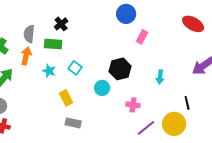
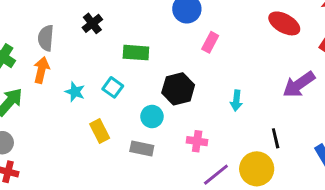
green rectangle: (53, 44) -> (136, 53), moved
gray rectangle: (73, 123) -> (142, 148), moved

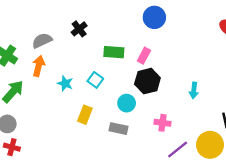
gray semicircle: (46, 38) -> (42, 41), turned 60
pink rectangle: (210, 42) -> (144, 56), moved
yellow rectangle: (100, 131) -> (85, 115), turned 48

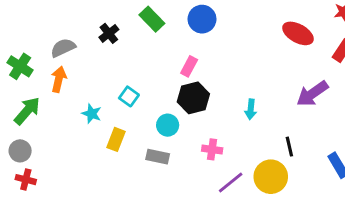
green rectangle: (114, 52) -> (152, 19), moved, turned 42
cyan star: (65, 83) -> (92, 114), moved

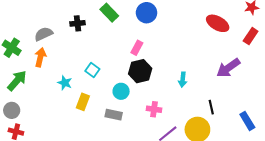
black cross: (109, 33) -> (77, 23), turned 32

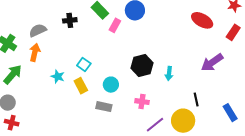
pink rectangle: (137, 48) -> (115, 25), moved
black hexagon: (140, 71) -> (142, 65), moved
yellow rectangle: (83, 102) -> (81, 86), moved, turned -49

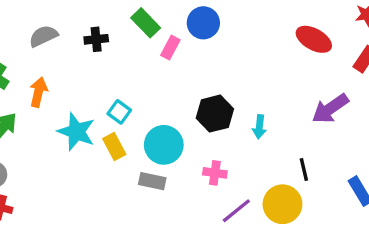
gray semicircle: (38, 30) -> (43, 36), moved
cyan star: (58, 77) -> (76, 132), size x1.6
cyan circle: (111, 85) -> (164, 145), size x1.5

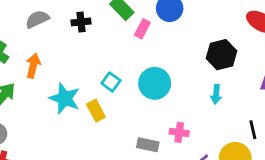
cyan square: (119, 112) -> (111, 82), moved
black hexagon: (215, 114) -> (221, 55), moved
cyan circle: (164, 145) -> (155, 83), moved
gray rectangle: (152, 181) -> (148, 145), moved

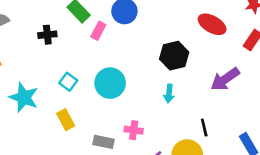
black cross: (81, 22) -> (47, 35), moved
yellow rectangle: (96, 111) -> (66, 120), moved

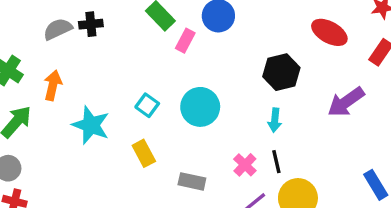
black cross: (47, 35) -> (91, 24), moved
black line: (204, 128) -> (276, 162), moved
pink cross: (134, 130) -> (245, 165), moved, turned 36

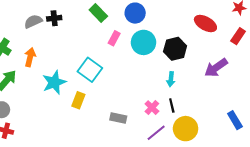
pink rectangle: (185, 41) -> (114, 38), moved
cyan square: (147, 105) -> (90, 70), size x1.6
cyan circle: (200, 107) -> (143, 42), moved
cyan star: (91, 125) -> (54, 82), turned 30
yellow rectangle: (144, 153) -> (78, 100), moved, turned 49

